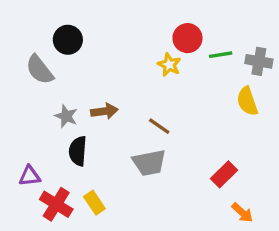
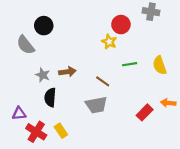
green line: (221, 55) -> (130, 64), moved
gray cross: (259, 61) -> (151, 12), moved
orange arrow: (242, 213) -> (168, 103), moved, turned 144

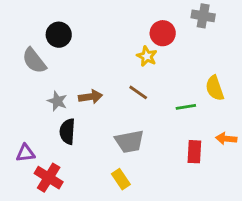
green line: (130, 64) -> (186, 107), moved
brown line: (103, 81) -> (138, 92), moved
red rectangle: (145, 112) -> (194, 152), turned -42
yellow rectangle: (61, 131) -> (121, 179), moved

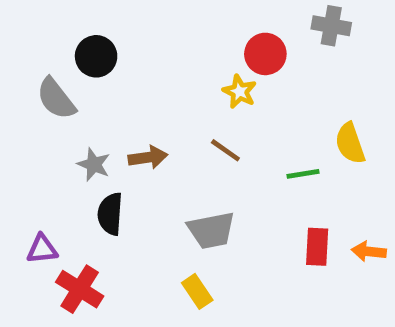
orange arrow: (226, 139) -> (369, 251), moved

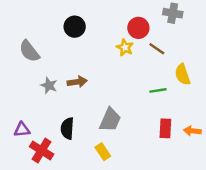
black circle: (96, 56) -> (75, 27), moved
brown line: (225, 150) -> (157, 49), moved
black semicircle: (110, 214) -> (67, 128), moved
gray trapezoid: (211, 230) -> (110, 120), turned -55

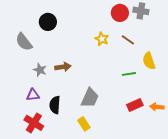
black circle: (75, 27) -> (48, 22), moved
red circle: (138, 28) -> (120, 13), moved
red rectangle: (165, 128) -> (135, 105), turned 63
purple triangle: (22, 130) -> (33, 95), moved

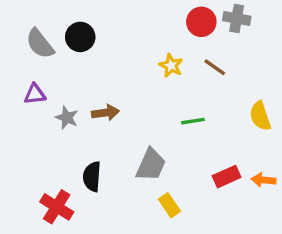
gray semicircle: (24, 42) -> (40, 44), moved
yellow semicircle: (149, 61) -> (260, 116), moved
green line: (129, 74) -> (193, 121), moved
purple triangle: (33, 95) -> (35, 94), moved
yellow rectangle: (84, 124) -> (169, 205), moved

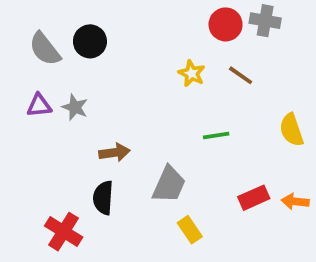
brown arrow: (105, 113) -> (114, 152), moved
gray star: (67, 118) -> (75, 107), moved

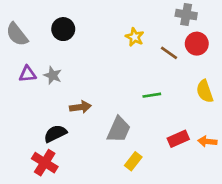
red circle: (226, 24) -> (197, 44), moved
gray semicircle: (45, 49) -> (17, 34), moved
yellow star: (192, 73) -> (135, 37), moved
black semicircle: (103, 198) -> (55, 134), moved, turned 60
yellow rectangle: (190, 230) -> (133, 161), turned 72

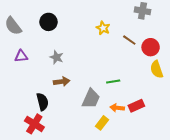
red circle: (197, 44) -> (151, 47), moved
gray star: (53, 75) -> (57, 57), moved
green line: (152, 95) -> (113, 82), moved
black semicircle: (55, 134) -> (42, 102), turned 102
orange arrow: (207, 141) -> (117, 108), moved

